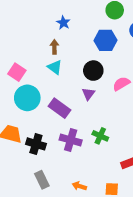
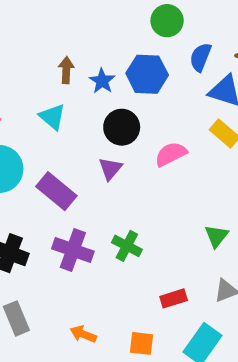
blue star: (63, 23) -> (102, 81), moved
brown arrow: (54, 47) -> (66, 70), moved

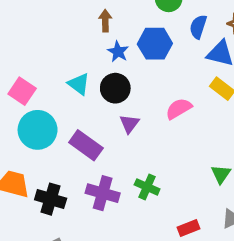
brown arrow: (66, 70) -> (105, 21), moved
black circle: (122, 127) -> (115, 88), moved

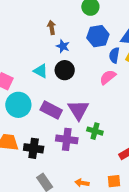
blue semicircle: (198, 27) -> (114, 55), moved
blue hexagon: (155, 44) -> (98, 36), moved
purple triangle: (129, 124) -> (78, 110), moved, size x1.6

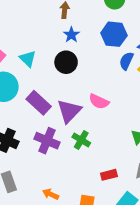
cyan triangle: (41, 71) -> (28, 59), moved
pink semicircle: (108, 77) -> (99, 101), moved, turned -132

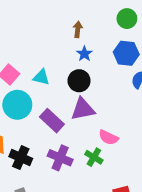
cyan triangle: (28, 59) -> (41, 77), turned -30
pink semicircle: (99, 101) -> (109, 137), moved
purple triangle: (69, 111) -> (83, 109), moved, turned 35

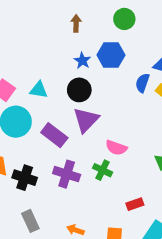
brown arrow: (78, 29) -> (76, 23), moved
blue hexagon: (126, 53) -> (111, 55), moved
purple triangle: (83, 109) -> (86, 120), turned -30

